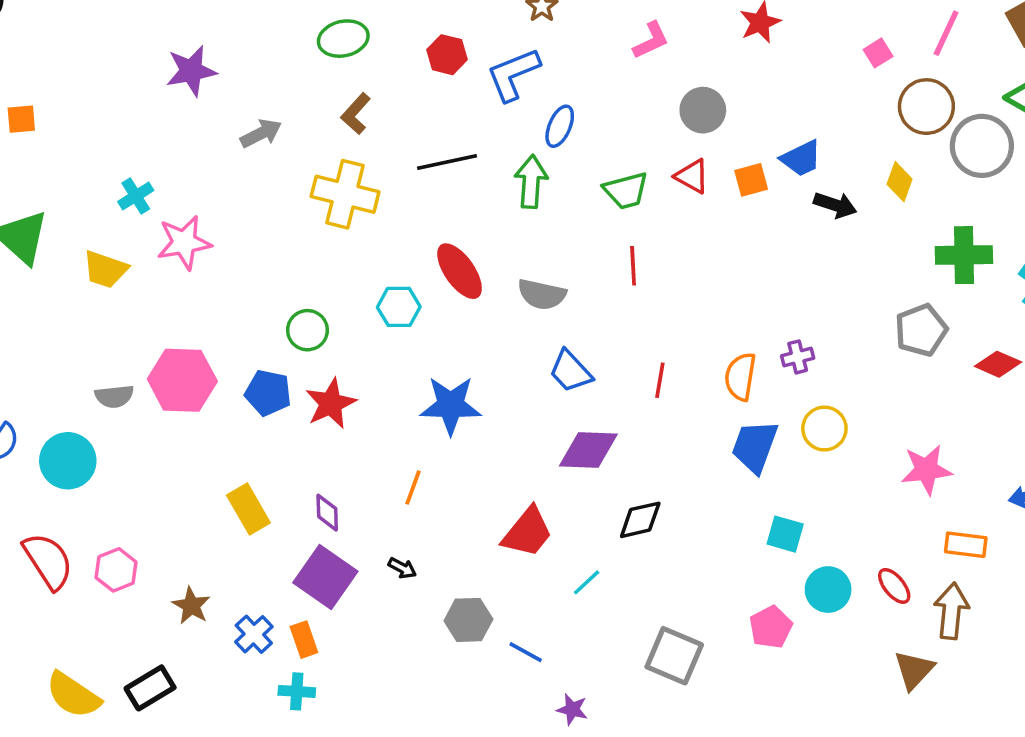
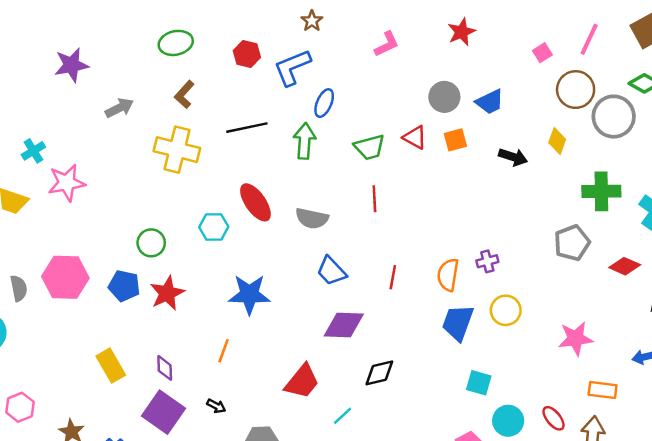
gray circle: (703, 110) -> (444, 97), moved
blue trapezoid: (801, 158) -> (490, 102), moved
gray semicircle: (114, 396) -> (19, 288), turned -95

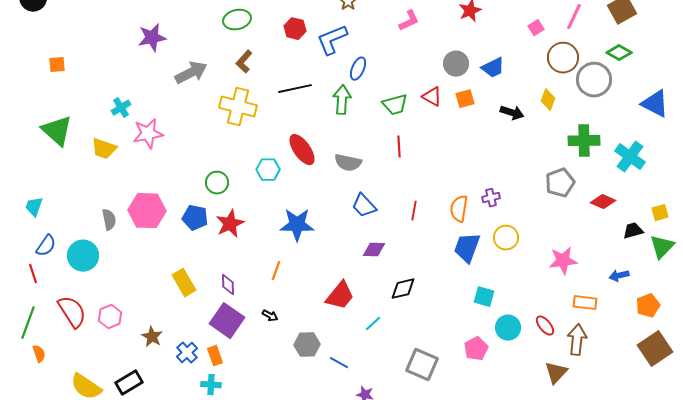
gray arrow: (119, 108) -> (191, 73), size x1.4
purple diamond: (344, 325) -> (374, 250), size x0.7

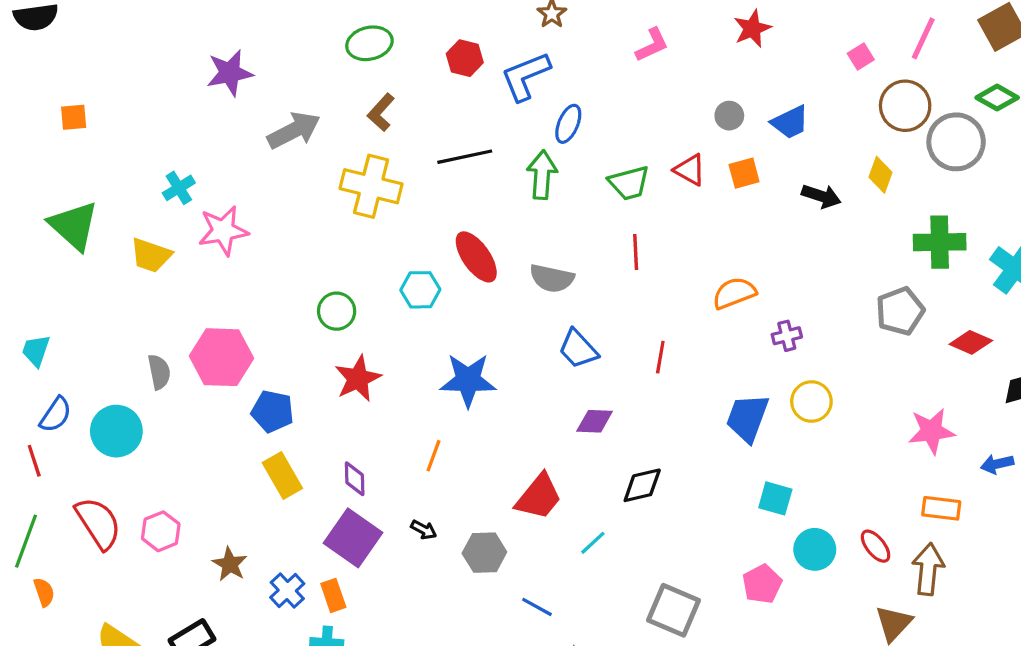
gray circle: (456, 64) -> (729, 116), size x0.7
orange semicircle: (459, 209) -> (734, 293), moved, turned 60
blue pentagon: (195, 218) -> (272, 411), moved
pink star: (563, 261) -> (931, 431), moved
gray hexagon: (307, 345) -> (484, 553), moved

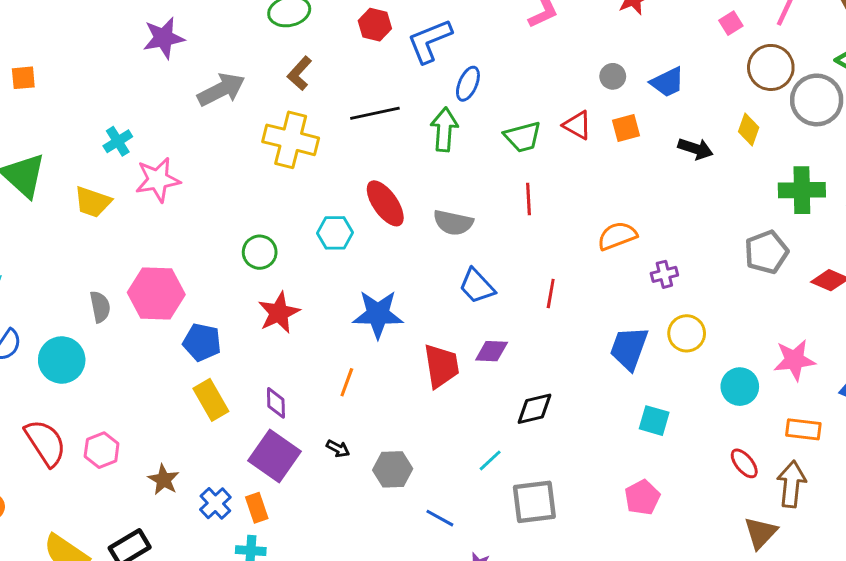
red trapezoid: (539, 497) -> (441, 366), moved, turned -48
cyan circle: (815, 549) -> (740, 387), moved
gray square: (673, 610) -> (534, 502), moved, turned -30

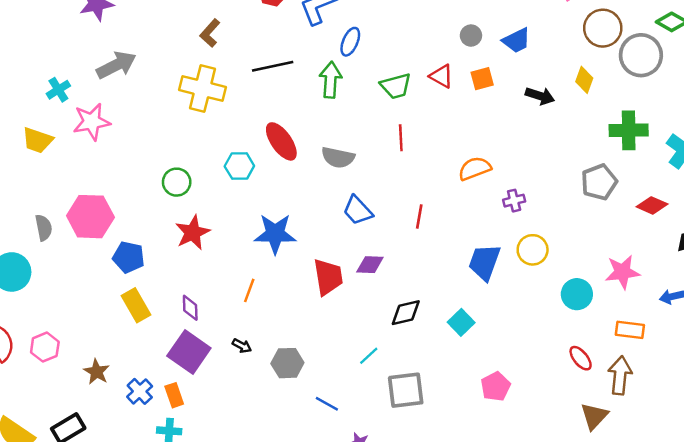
gray arrow: (221, 90) -> (116, 65), moved
cyan square: (654, 421) -> (461, 322), moved, turned 30

